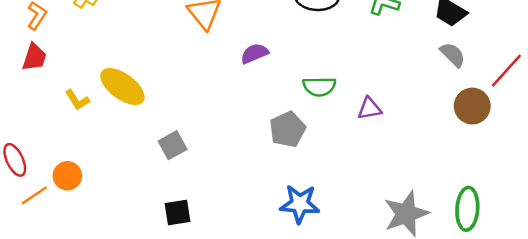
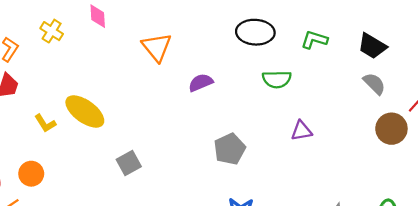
green semicircle: (319, 87) -> (277, 79), moved
orange circle: (67, 176) -> (31, 174), moved

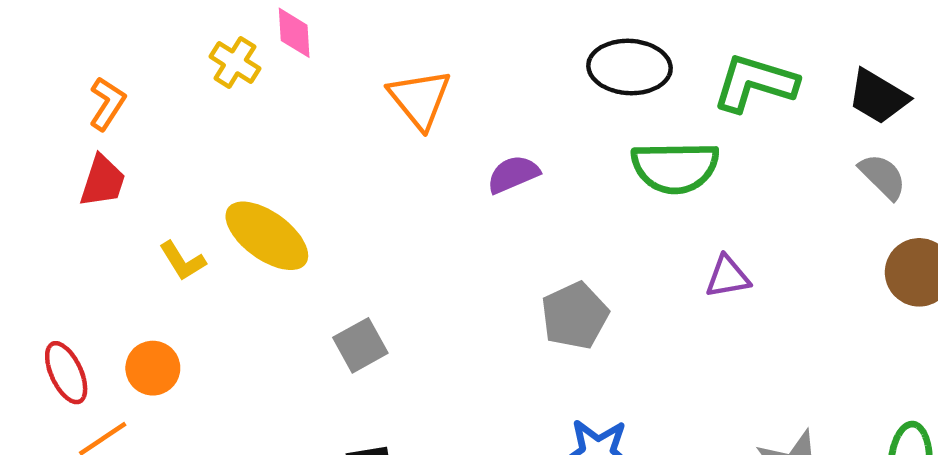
yellow cross: (52, 31) -> (235, 62), moved
green L-shape: (314, 40) -> (755, 83), size x1.5
green semicircle: (277, 79) -> (675, 167), size x1.4

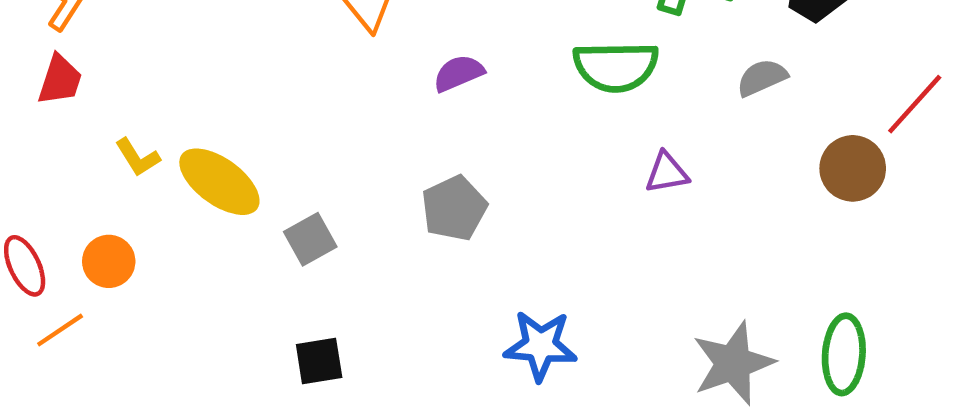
gray semicircle: (883, 177) -> (762, 78), moved, turned -69
yellow ellipse: (267, 236) -> (219, 182), moved
gray pentagon: (575, 316) -> (454, 208), moved

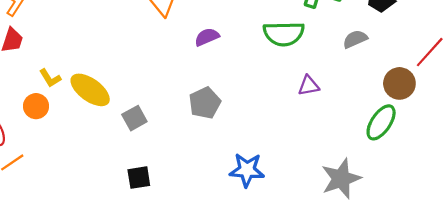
orange circle: (109, 261) -> (36, 106), moved
green ellipse: (844, 354) -> (381, 122), moved, turned 30

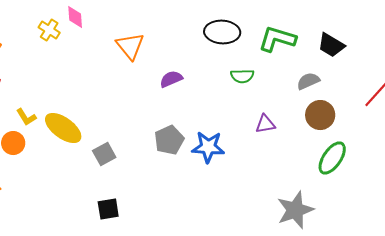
green semicircle: (284, 34) -> (242, 76), size x0.6
brown circle: (399, 83) -> (320, 115), moved
blue star: (247, 170) -> (208, 147), moved

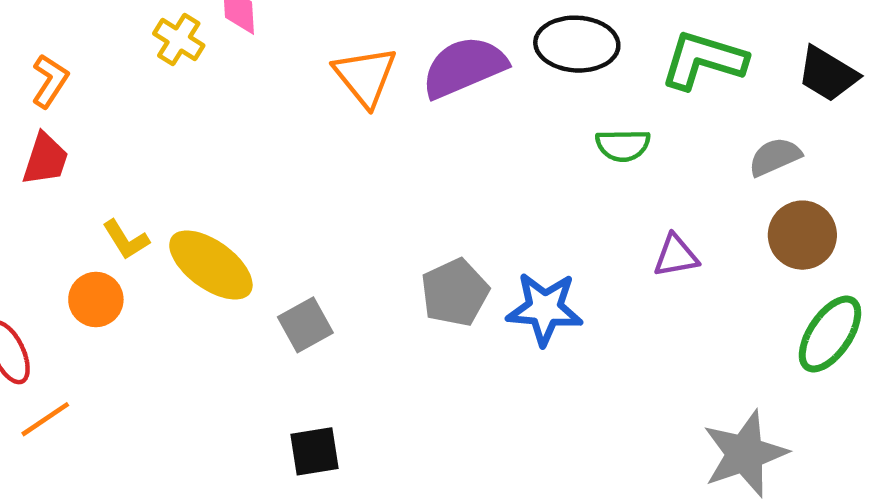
purple semicircle: (171, 79) -> (464, 67), moved, size x1.6

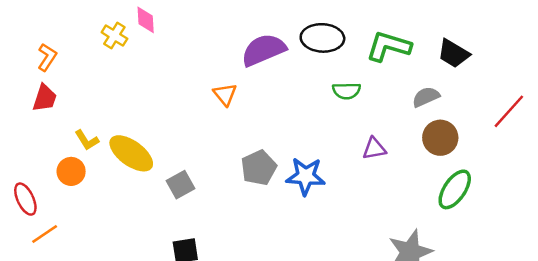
orange triangle: (365, 76) -> (225, 94), moved, size x0.7

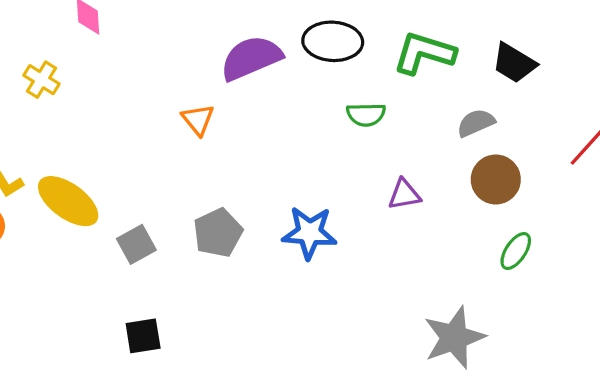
yellow cross: (114, 36) -> (41, 80), moved
gray pentagon: (259, 168) -> (218, 233), moved
green ellipse: (455, 189) -> (516, 251), size x0.7

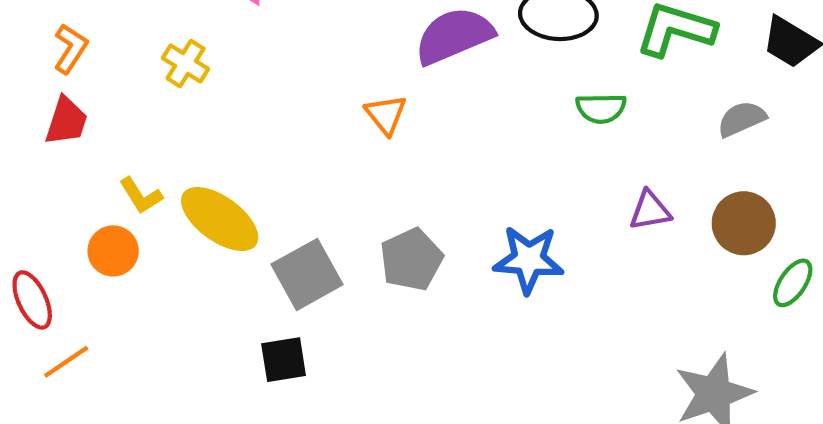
brown circle: (496, 179) -> (744, 223), moved
gray square: (136, 244) -> (307, 274), size x1.4
black square: (143, 336) -> (284, 360), moved

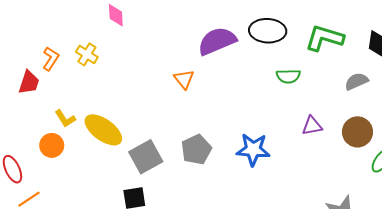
orange L-shape: (70, 49) -> (51, 59), moved

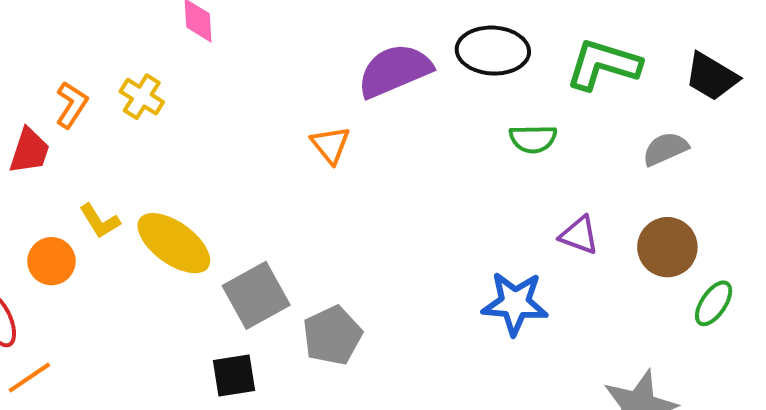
purple triangle: (312, 126) -> (579, 235), turned 30
orange circle: (52, 145) -> (51, 261), moved
gray pentagon: (196, 150) -> (332, 335), moved
blue star: (253, 150) -> (515, 303), moved

